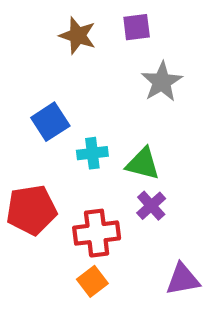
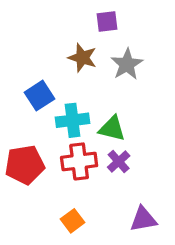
brown star: (78, 36) -> (82, 58), moved
cyan cross: (92, 153) -> (73, 120), size x1.4
red cross: (97, 233) -> (79, 161), moved

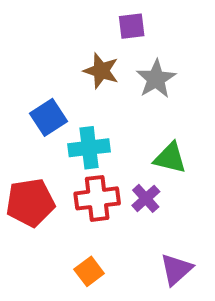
green triangle: (112, 129) -> (170, 158), moved
purple triangle: (143, 219) -> (176, 269), turned -32

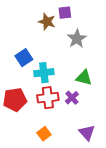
brown star: (101, 71) -> (47, 22), moved
purple triangle: (176, 269) -> (87, 133), turned -30

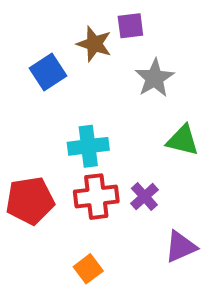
blue square: (24, 58) -> (48, 72), moved
green triangle: (84, 78) -> (183, 140), moved
purple triangle: (87, 133) -> (181, 247), moved, turned 48

